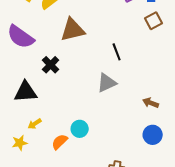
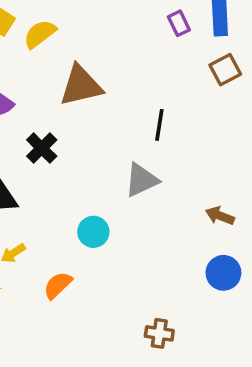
black line: (117, 52) -> (159, 125), turned 30
cyan circle: (80, 129) -> (93, 232), moved

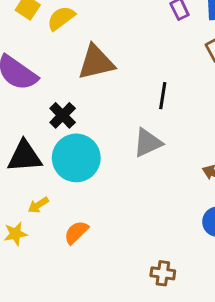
cyan circle: (93, 232) -> (76, 158), moved, size x1.8

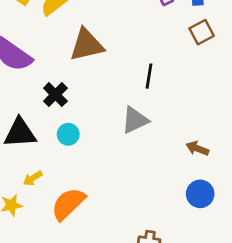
cyan circle: (76, 158) -> (68, 134), size x0.5
orange semicircle: (76, 232) -> (68, 204), size x1.5

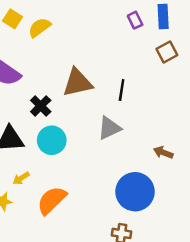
brown triangle: (87, 45) -> (77, 83), moved
cyan circle: (68, 134) -> (52, 140), size x1.5
blue circle: (200, 194) -> (135, 192), moved, size x1.6

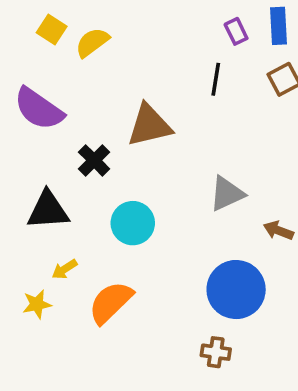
black line: (122, 90) -> (216, 79), moved
gray triangle: (109, 128) -> (227, 194), moved
cyan circle: (52, 140) -> (133, 223), moved

